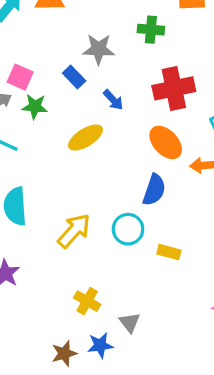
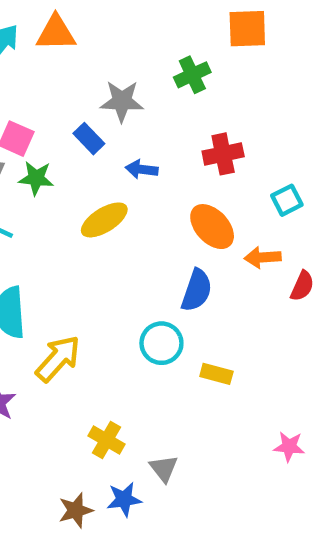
green cross: (151, 30) -> (192, 75), turned -30
red cross: (174, 88) -> (223, 154), size x0.7
blue arrow: (113, 100) -> (142, 169), turned 140
yellow arrow: (74, 231) -> (58, 359), moved

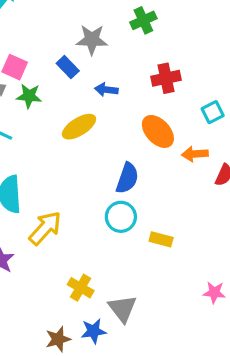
blue semicircle: (197, 290) -> (127, 178), moved
gray triangle: (164, 469) -> (122, 309), size x1.4

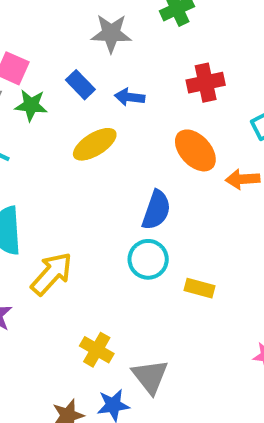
blue rectangle: (68, 67) -> (80, 85), moved

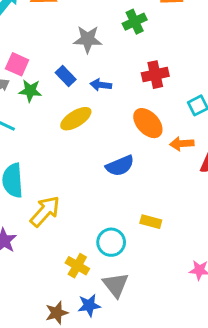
blue semicircle: (156, 210) -> (120, 166), turned 48
cyan circle: (148, 259) -> (111, 242), moved

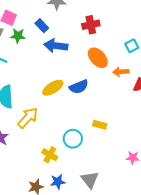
red cross: (155, 75) -> (91, 25), moved
blue arrow: (101, 85) -> (56, 46), moved, size x1.6
yellow ellipse: (76, 119) -> (53, 88), moved
gray triangle: (116, 285) -> (90, 180), moved

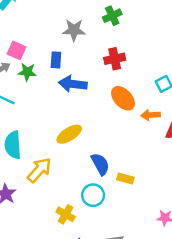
blue rectangle: (42, 26) -> (56, 60), turned 48
blue semicircle: (79, 87) -> (100, 164), moved, turned -96

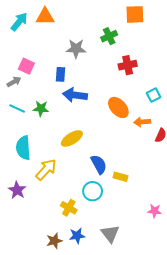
red cross: (115, 59) -> (128, 65), moved
green star: (27, 72) -> (41, 109), moved

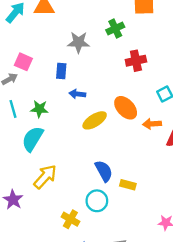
blue arrow: (75, 95) -> (77, 94), size x0.6
cyan line: (17, 109) -> (13, 109), turned 49
yellow ellipse: (72, 138) -> (95, 120), moved
cyan semicircle: (23, 148) -> (33, 139), moved, turned 35

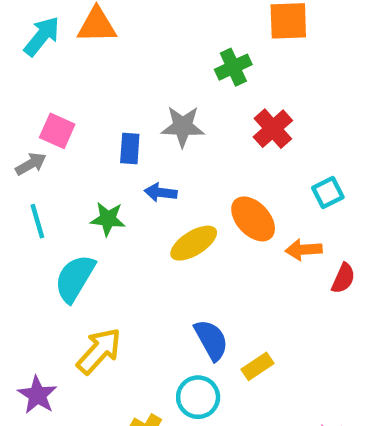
gray star: (79, 42) -> (183, 126), moved
red cross: (136, 61) -> (273, 129), turned -30
green star: (39, 109) -> (108, 219), moved
yellow rectangle: (128, 185) -> (257, 366), turned -49

